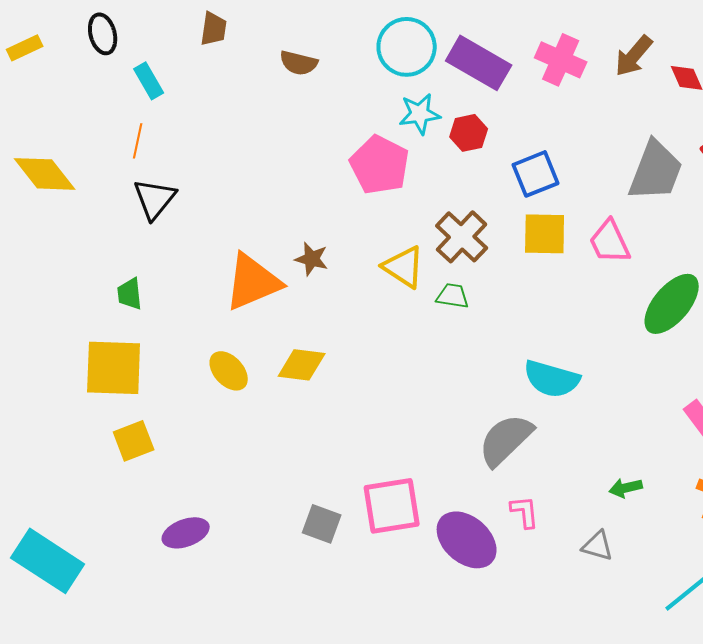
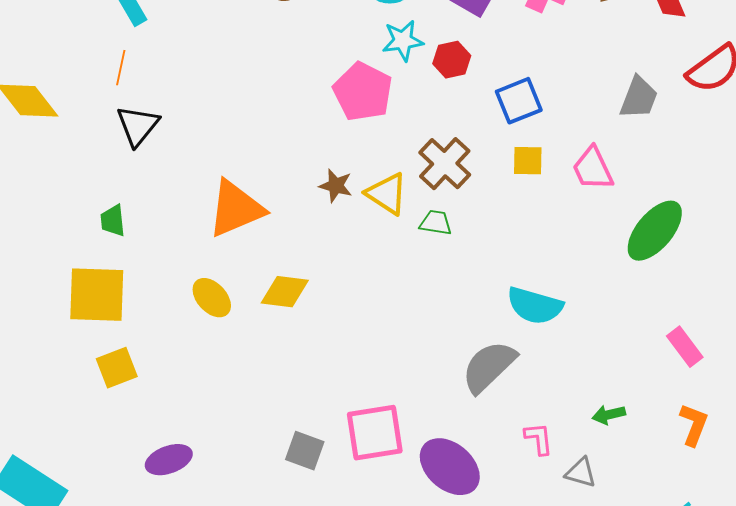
gray trapezoid: (656, 171) -> (639, 98), size x0.7
yellow square: (545, 234) -> (528, 161), size x0.7
brown star: (312, 259) -> (336, 186), moved
pink L-shape: (525, 512) -> (539, 439), moved

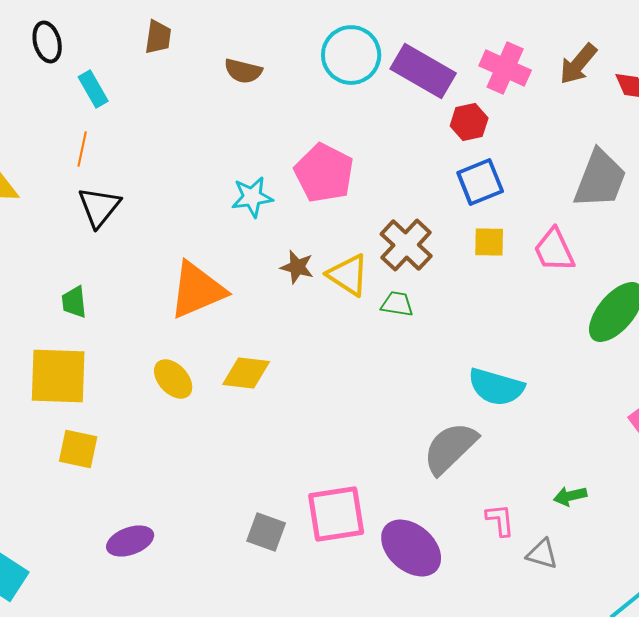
cyan star: (403, 41) -> (252, 197), moved
red hexagon: (452, 60) -> (469, 122), moved
gray trapezoid: (639, 98) -> (600, 179), size x1.4
yellow square: (117, 368) -> (78, 449), turned 33

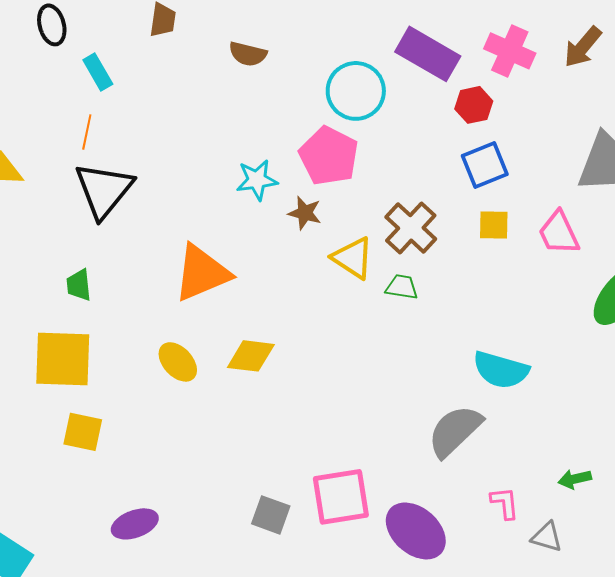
cyan circle: (351, 55) -> (356, 91), moved
black triangle: (99, 207) -> (104, 190), size x1.4
brown star: (297, 267) -> (305, 213), moved

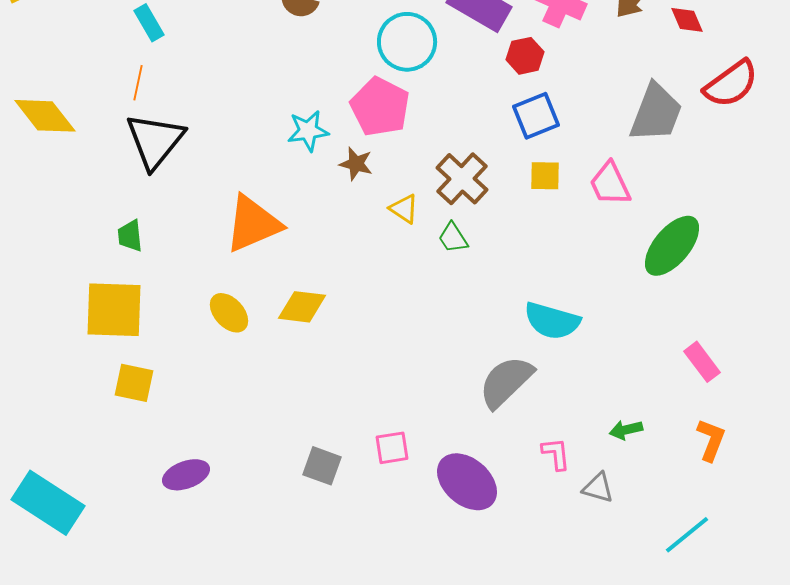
yellow triangle: (353, 258) -> (404, 209), size x0.7
green trapezoid: (402, 287) -> (453, 238), turned -132
pink square: (341, 497) -> (392, 448), size x0.6

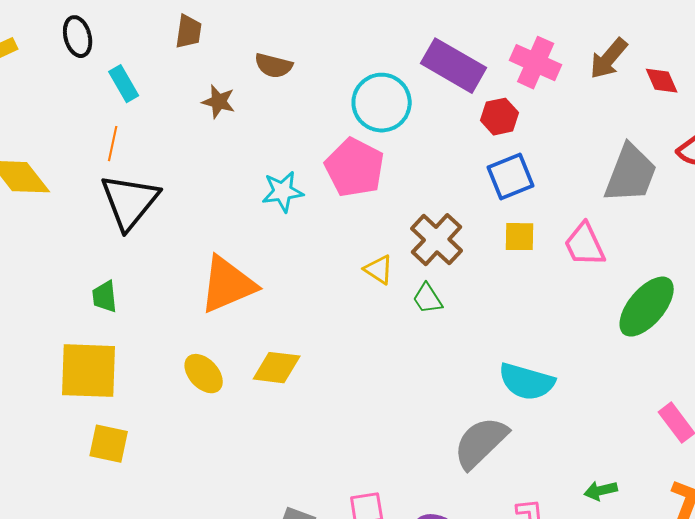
brown star: (356, 164) -> (219, 102), moved

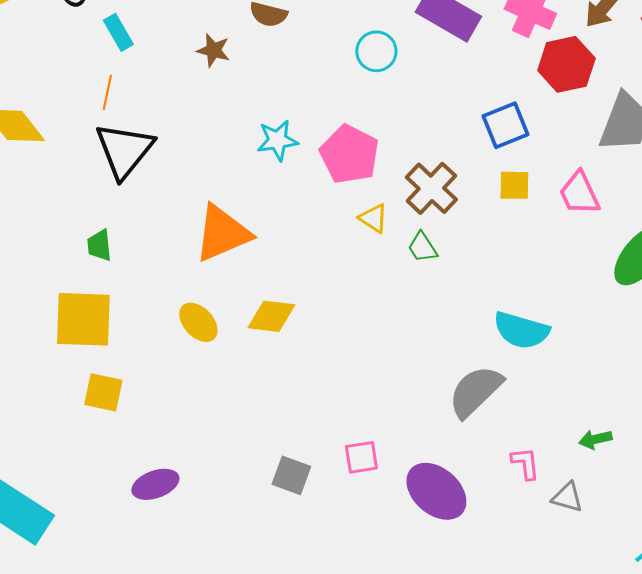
cyan circle: (382, 103) -> (376, 51), size x0.7
red hexagon: (500, 117) -> (566, 64), moved, size x1.5
pink pentagon: (355, 168) -> (349, 154), moved

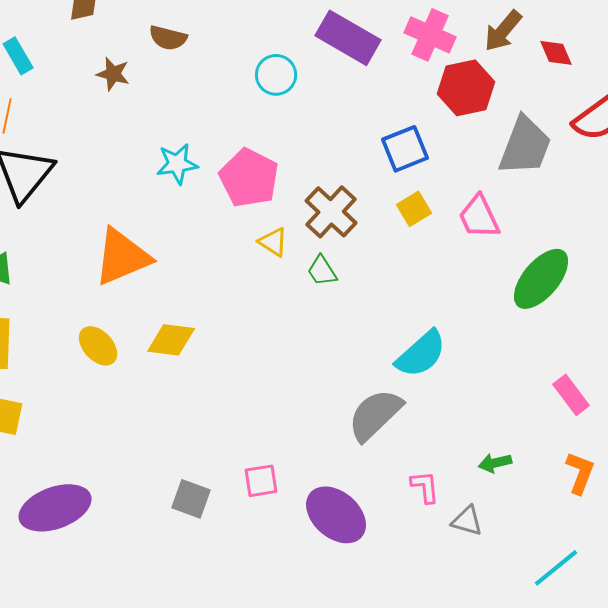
yellow square: (514, 185) -> (414, 209), turned -32
cyan semicircle: (521, 330) -> (421, 354), turned -58
purple ellipse: (155, 484) -> (55, 508), size x1.5

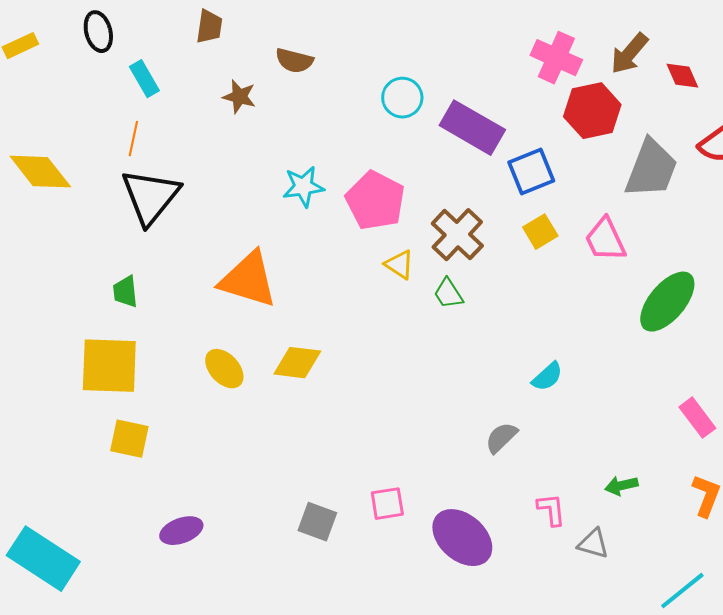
purple rectangle: (348, 38) -> (472, 128), moved
orange triangle: (122, 257) -> (248, 280), turned 40
cyan semicircle: (421, 354) -> (547, 377), size x0.6
gray semicircle: (375, 415) -> (501, 438), size x0.6
purple ellipse: (55, 508) -> (181, 531), size x0.6

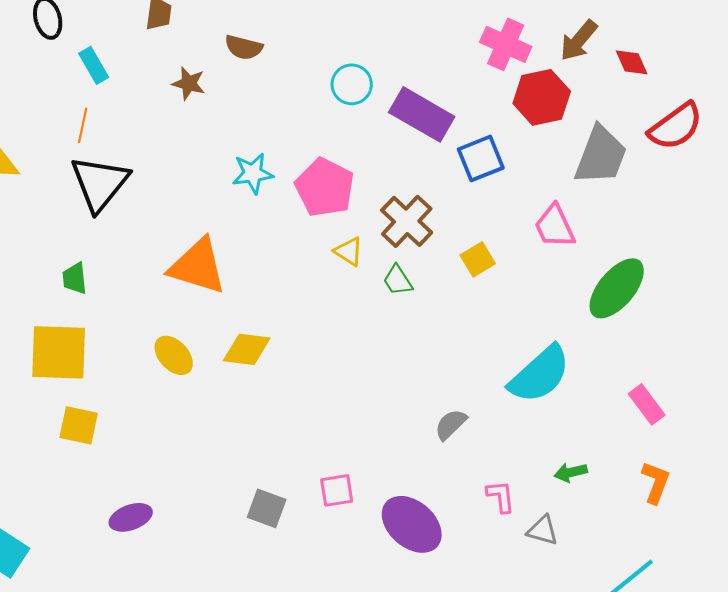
yellow square: (540, 232) -> (478, 259), moved
cyan semicircle: (547, 377) -> (540, 374), moved, size x2.0

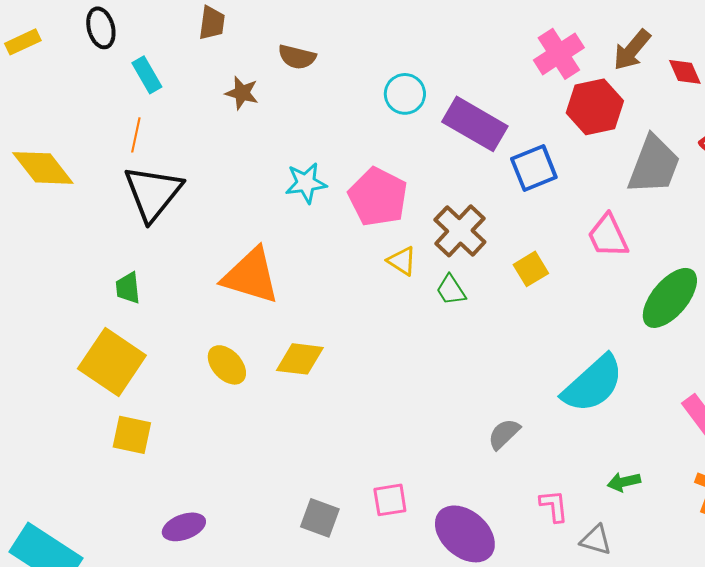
pink cross: (506, 44) -> (559, 54), turned 33
yellow square: (59, 352) -> (112, 362), turned 32

